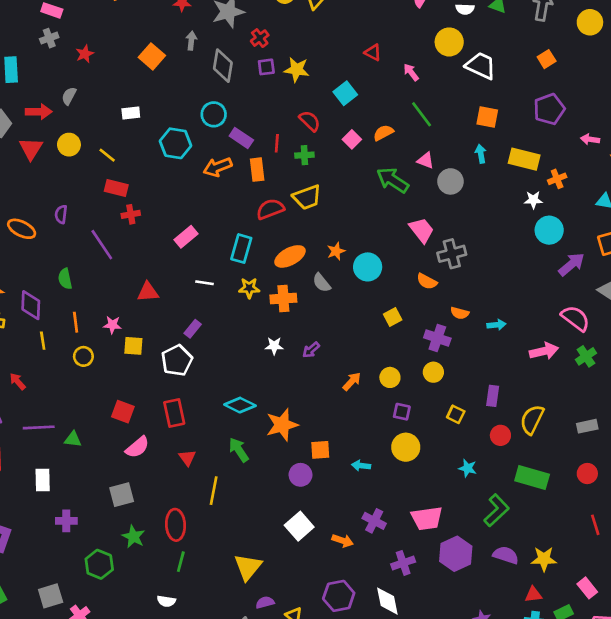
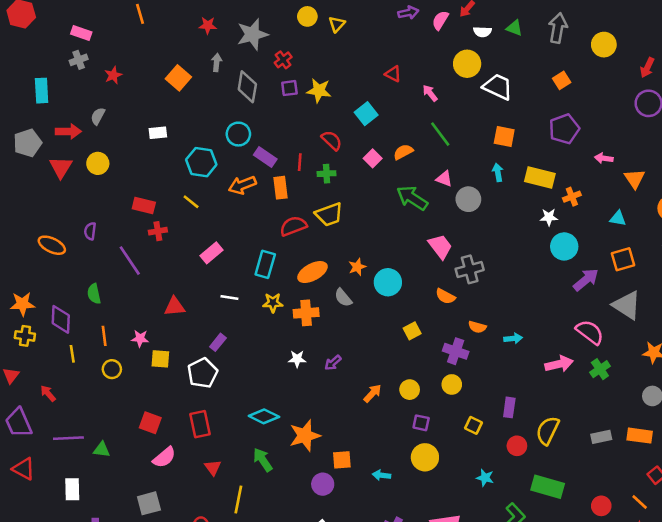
yellow line: (107, 155) -> (191, 202), moved
red circle: (587, 474) -> (601, 506), moved

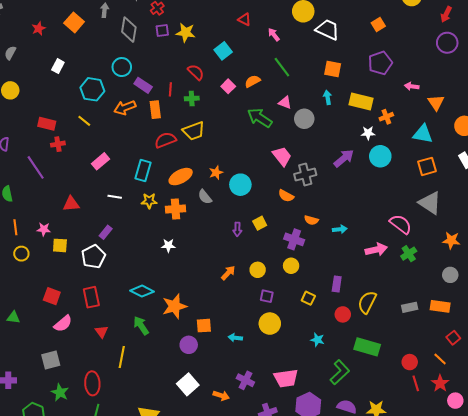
red star: (113, 75) -> (39, 29), moved
white rectangle: (158, 133) -> (58, 66), turned -56
cyan triangle: (618, 218) -> (423, 134), size x1.5
purple arrow: (586, 280) -> (344, 158), moved
purple arrow: (333, 363) -> (237, 229), moved, turned -48

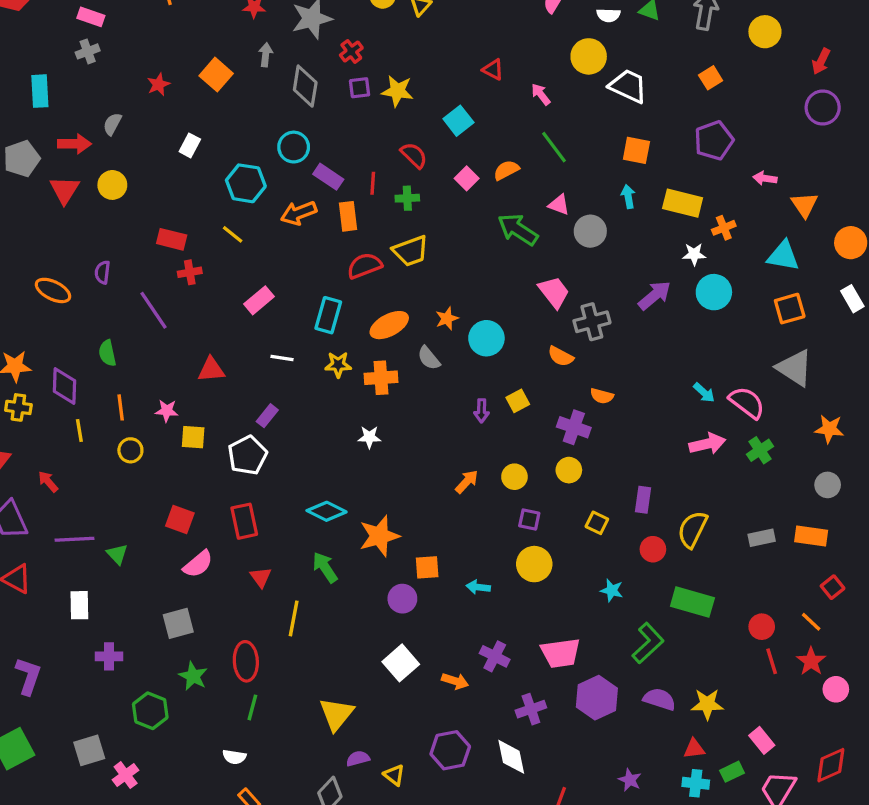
cyan arrow: (340, 229) -> (704, 393), moved, turned 48
green triangle: (13, 317) -> (117, 554), turned 40

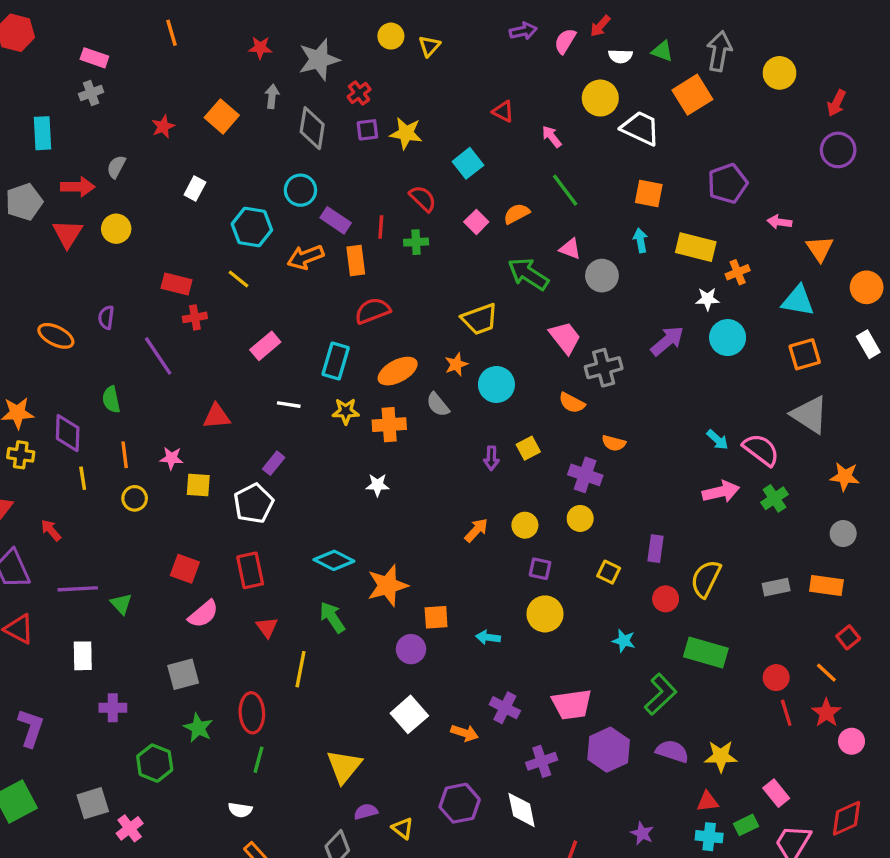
orange square: (711, 78) -> (692, 95), moved, size x1.6
yellow trapezoid: (411, 251) -> (480, 319), moved

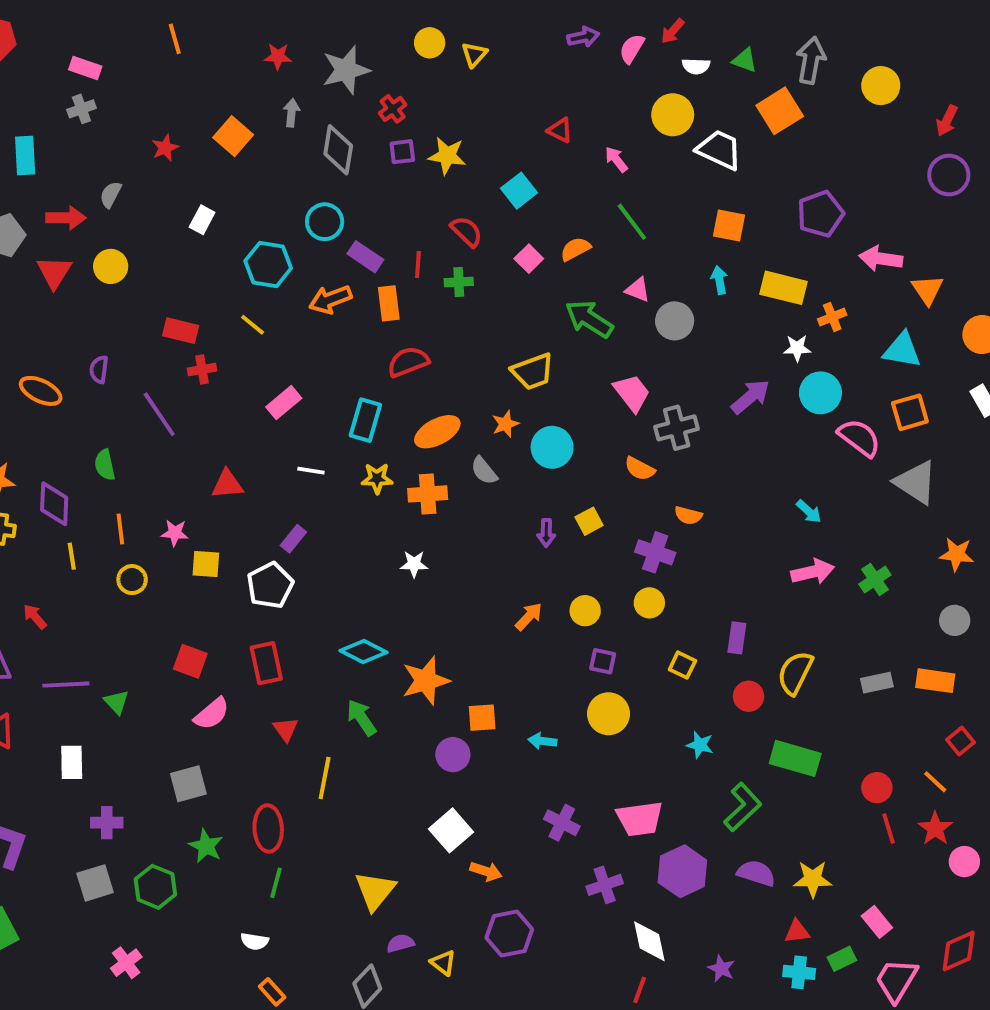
pink arrow: (779, 222) -> (881, 259), size x1.5
pink semicircle: (761, 450) -> (859, 438), moved
orange arrow: (465, 733) -> (486, 871), moved
gray square: (93, 803) -> (95, 883), moved
white diamond: (522, 810) -> (649, 941), moved

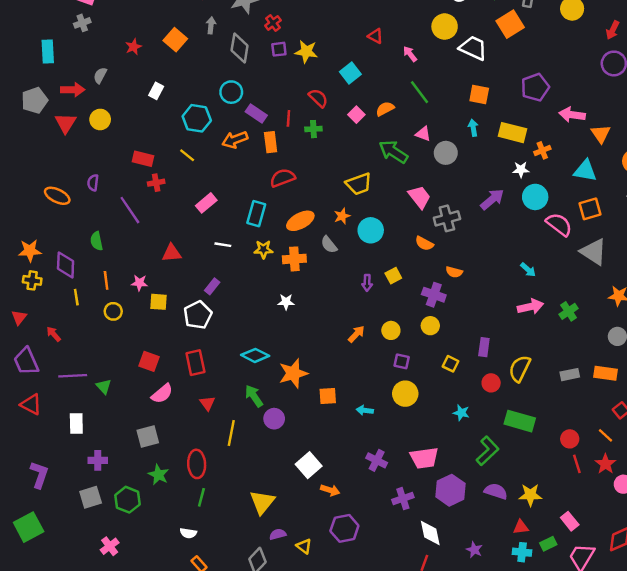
purple circle: (453, 755) -> (274, 419), moved

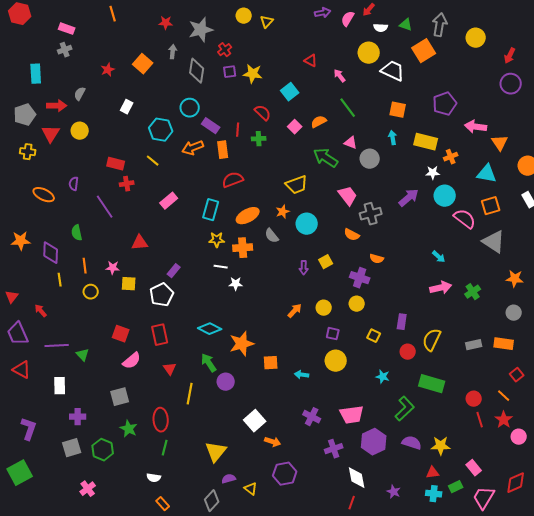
white line: (223, 245) -> (221, 267), moved
yellow cross: (32, 280) -> (28, 152), moved

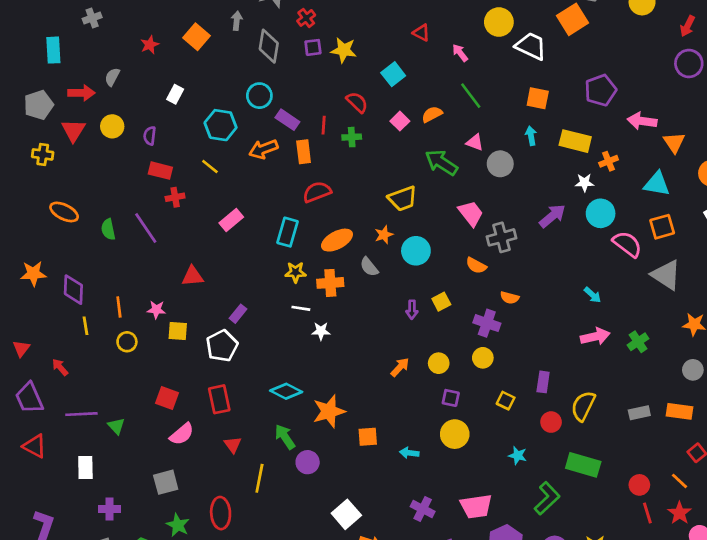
purple semicircle: (74, 184) -> (150, 136), moved
green semicircle: (77, 233) -> (108, 229), moved

